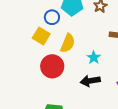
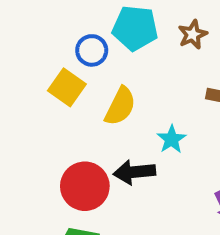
red circle: (52, 66) -> (85, 186), moved
black arrow: (90, 81) -> (134, 172), moved

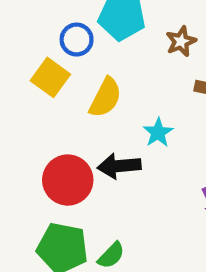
brown star: (193, 34) -> (181, 41), moved

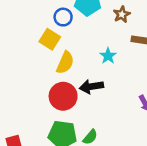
yellow semicircle: (105, 98) -> (65, 63), moved
cyan star: (158, 133) -> (108, 56), moved

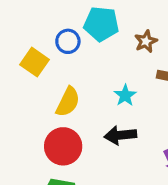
yellow square: (50, 39) -> (34, 62), moved
black arrow: (91, 87) -> (120, 135), moved

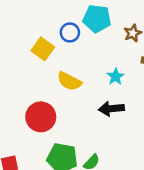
yellow semicircle: (68, 102) -> (69, 81), turned 90
red circle: (63, 146) -> (41, 117), moved

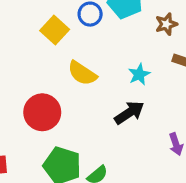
black arrow: (111, 109) -> (129, 113), turned 145

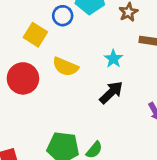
red circle: (42, 112) -> (23, 78), moved

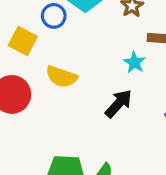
cyan star: (113, 59) -> (134, 62), moved

